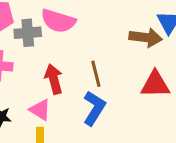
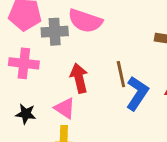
blue L-shape: (94, 108) -> (137, 93), moved

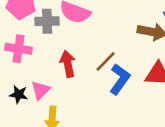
brown line: (121, 74) -> (106, 61), turned 55
pink triangle: (65, 108) -> (41, 90), moved, turned 40

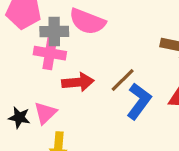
pink cross: (18, 49) -> (50, 53), moved
red arrow: (68, 64) -> (78, 82), turned 95

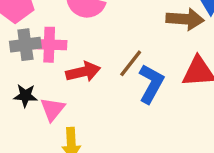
gray cross: (54, 31) -> (25, 45), moved
black star: (19, 117) -> (25, 96), moved

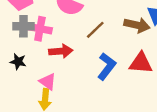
brown line: (131, 63) -> (95, 30), moved
pink triangle: (53, 109) -> (48, 82), moved, turned -42

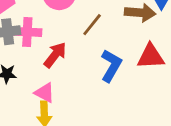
red arrow: (61, 51) -> (55, 55), turned -40

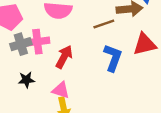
brown line: (92, 25) -> (104, 24), moved, turned 42

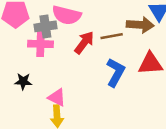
gray cross: (21, 44) -> (45, 26), moved
red arrow: (64, 57) -> (84, 43), moved

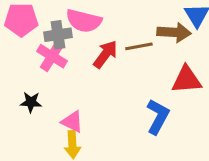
pink cross: (41, 44) -> (52, 56), turned 30
blue L-shape: (115, 72) -> (158, 117), moved

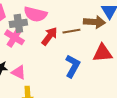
blue L-shape: (158, 117) -> (73, 66), moved
pink triangle: (72, 122) -> (19, 72), moved

